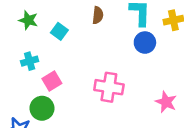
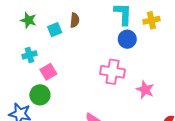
brown semicircle: (98, 15) -> (75, 20), moved
cyan square: (59, 31) -> (55, 30), turned 32
pink cross: (109, 87) -> (113, 72), moved

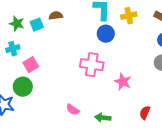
green star: (28, 20) -> (17, 24), moved
brown semicircle: (75, 20) -> (56, 16), turned -104

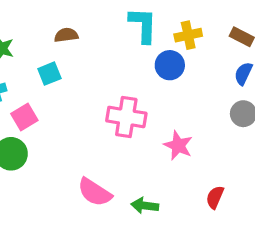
cyan square: (37, 25) -> (49, 74), moved
blue circle: (106, 34) -> (170, 65), moved
pink semicircle: (73, 110) -> (95, 192), size x1.5

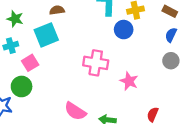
cyan square: (49, 74) -> (46, 35), size x1.6

